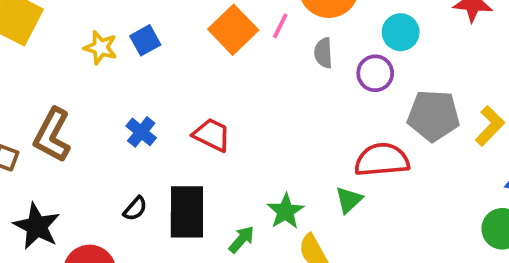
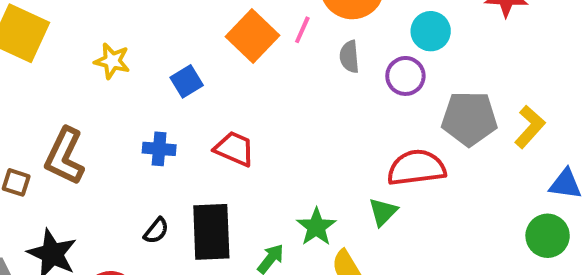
blue square: (145, 40) -> (187, 81), moved
blue cross: (141, 132) -> (159, 149), turned -32

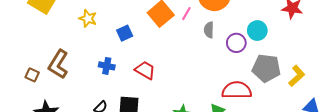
cyan circle: (431, 31) -> (257, 31), moved

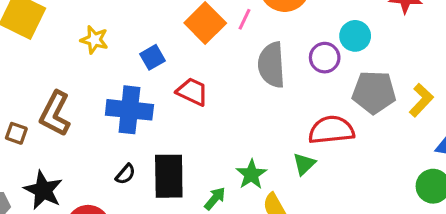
gray semicircle: (209, 30) -> (271, 65), moved, size x1.8
blue cross: (107, 66) -> (129, 110), size x1.8
red trapezoid: (145, 70) -> (192, 92), moved

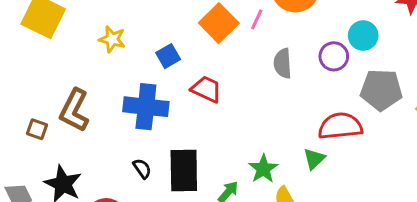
gray semicircle: (271, 65) -> (283, 63), size x0.7
black semicircle: (125, 174) -> (142, 169), turned -75

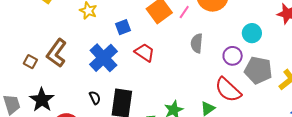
purple circle: (334, 56) -> (233, 56), moved
blue cross: (146, 107) -> (103, 58), turned 32
red semicircle: (340, 126) -> (228, 90), turned -140

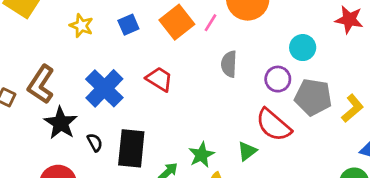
blue square: (123, 27) -> (128, 25), moved
black star: (42, 100) -> (61, 123), moved

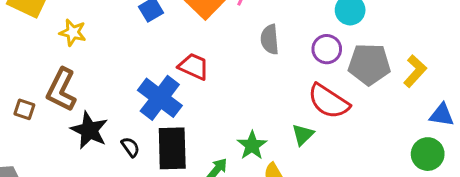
yellow star: (81, 26) -> (73, 32), moved
blue cross: (104, 88) -> (160, 98), moved

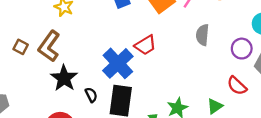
red trapezoid: (194, 66) -> (145, 45), turned 115
red semicircle: (329, 101) -> (237, 86), size x0.7
brown square: (24, 109) -> (21, 47), moved

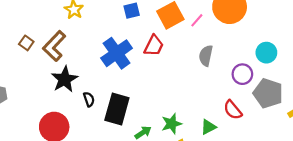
red trapezoid: (145, 45) -> (154, 46), moved, turned -40
blue cross: (118, 63) -> (117, 53), moved

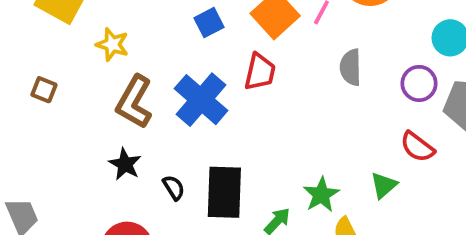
brown square: (26, 43) -> (44, 90), moved
brown L-shape: (54, 46) -> (134, 102), moved
black star: (65, 79) -> (125, 164), size x0.7

